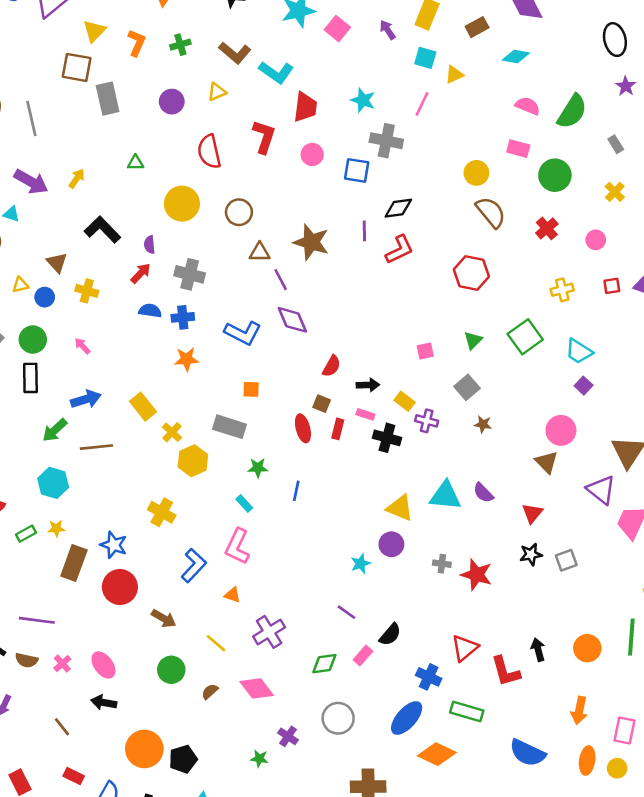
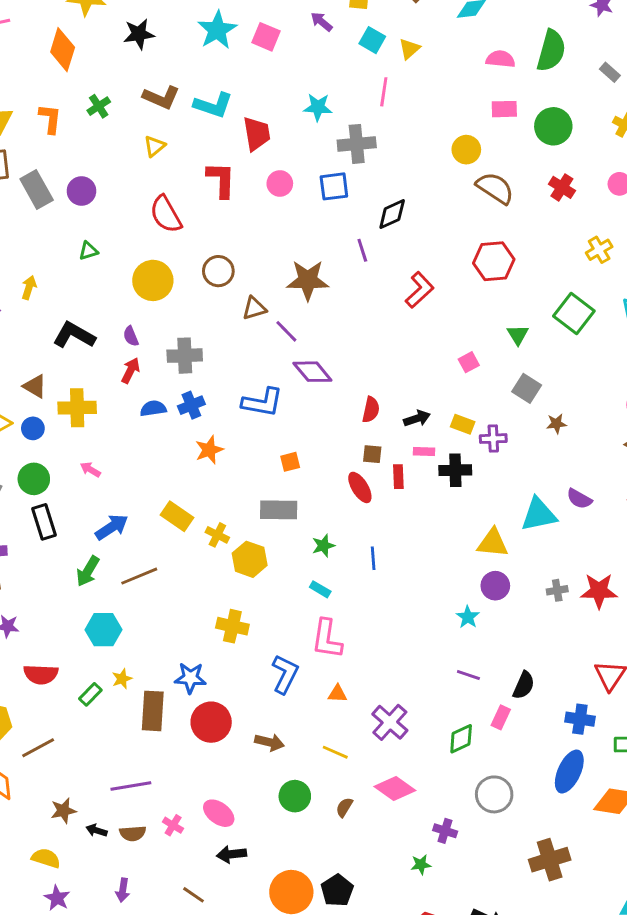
cyan square: (425, 58) -> (372, 40), turned 30
purple circle: (172, 102) -> (81, 191), moved
red L-shape: (399, 250) -> (420, 290), moved
yellow cross: (87, 291) -> (77, 408), size x1.4

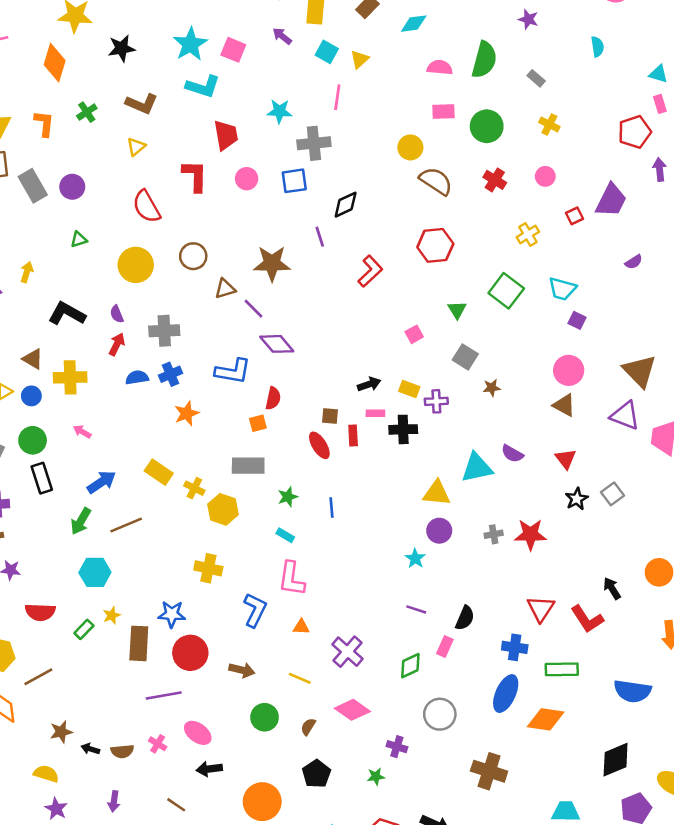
cyan L-shape: (213, 105) -> (203, 87), moved
red semicircle: (371, 410) -> (273, 398), moved
purple line: (131, 786) -> (164, 696), moved
brown cross: (550, 860) -> (489, 771), turned 36
black pentagon: (337, 890) -> (316, 774), moved

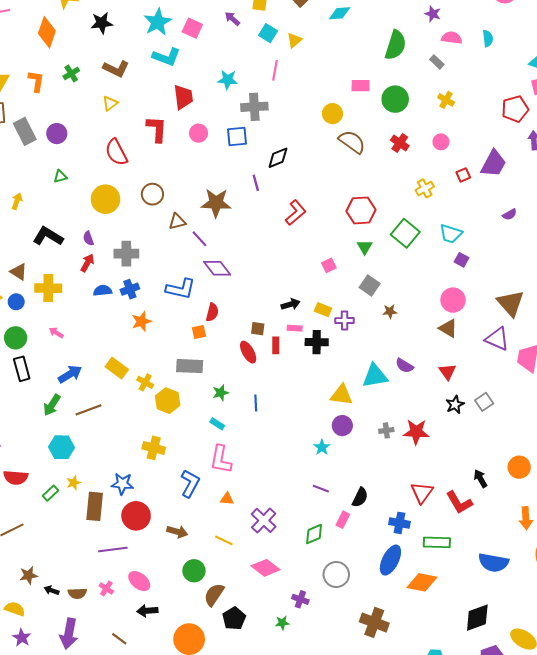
pink semicircle: (440, 68) -> (452, 38), moved
red hexagon: (435, 245) -> (361, 210), moved
brown semicircle: (308, 727) -> (214, 595), moved, size x1.6
purple arrow: (114, 801) -> (69, 634), size x1.8

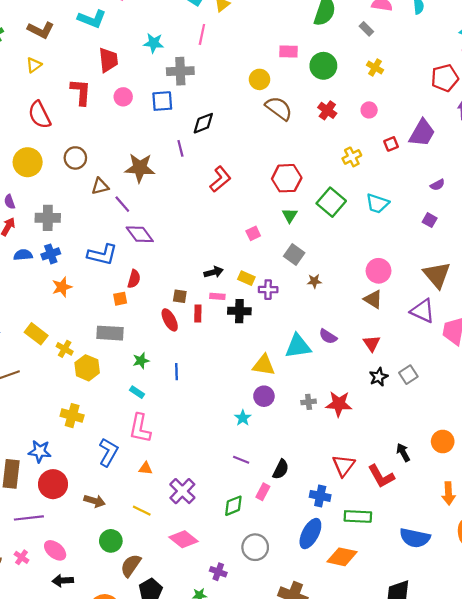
purple square: (462, 260) -> (430, 220), moved

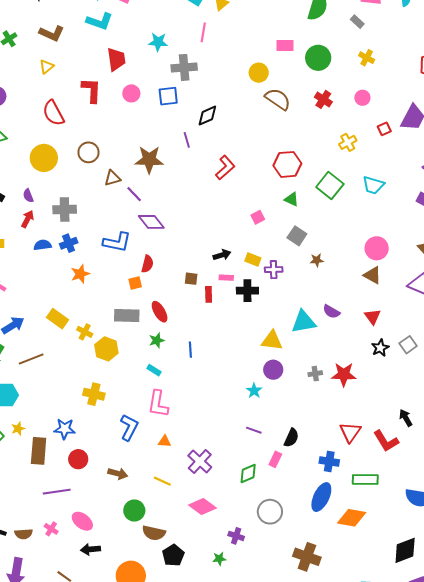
green triangle: (290, 215) -> (292, 199), turned -35
red ellipse: (170, 320) -> (160, 312), moved
red circle: (53, 484) -> (78, 459), size x0.7
brown semicircle: (131, 565) -> (154, 533), turned -110

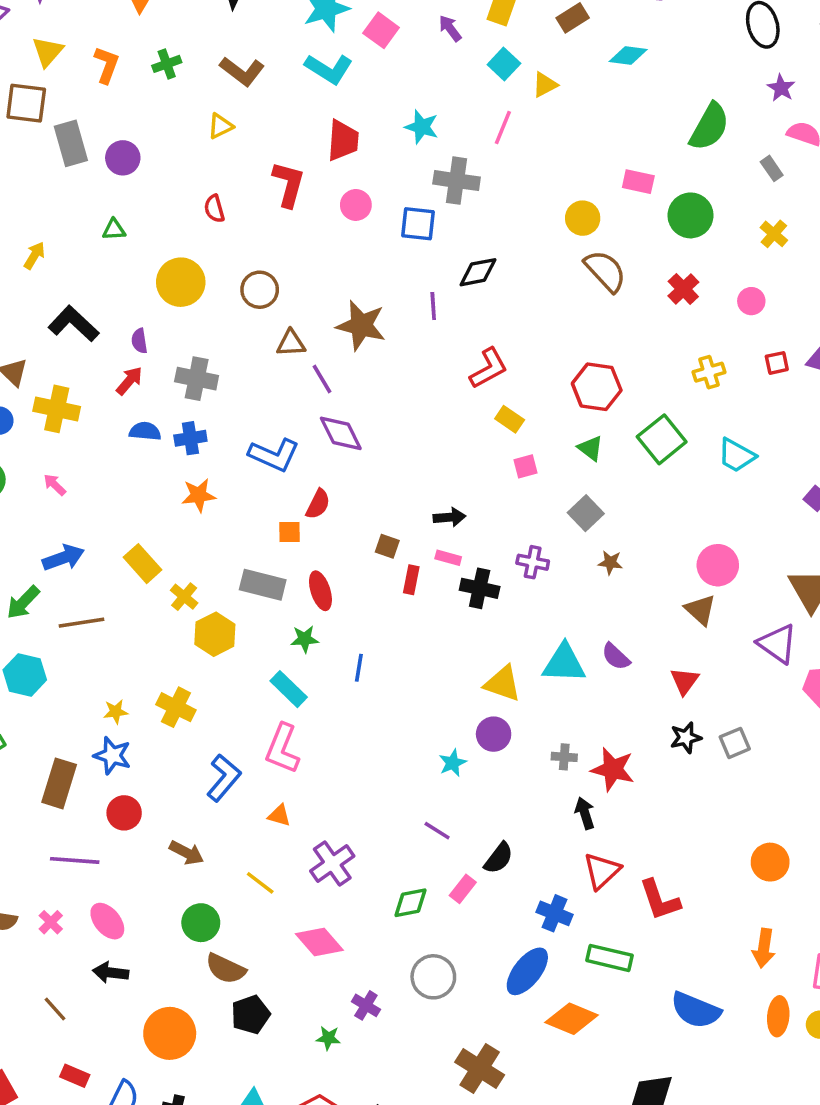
red semicircle: (53, 113) -> (214, 209), size x0.6
yellow rectangle: (253, 259) -> (510, 419), moved
cyan rectangle: (154, 370) -> (289, 689), size x1.5
black arrow: (406, 418) -> (585, 813), moved
yellow star: (18, 429) -> (116, 712), moved

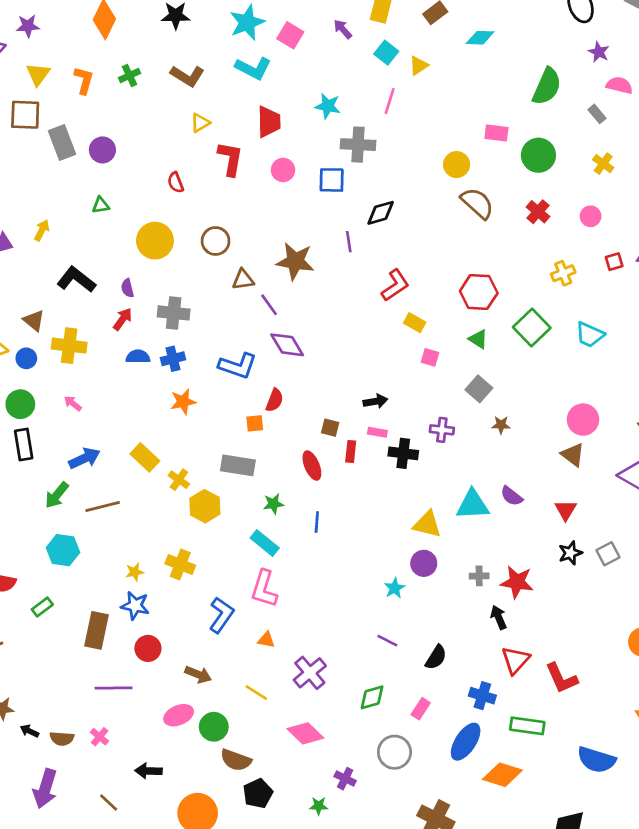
yellow triangle: (220, 126) -> (200, 123), moved
pink square: (526, 466) -> (430, 357), turned 36
red ellipse: (320, 591) -> (312, 466), moved
pink rectangle: (463, 889) -> (421, 709), moved
pink ellipse: (107, 921) -> (179, 715), moved, turned -68

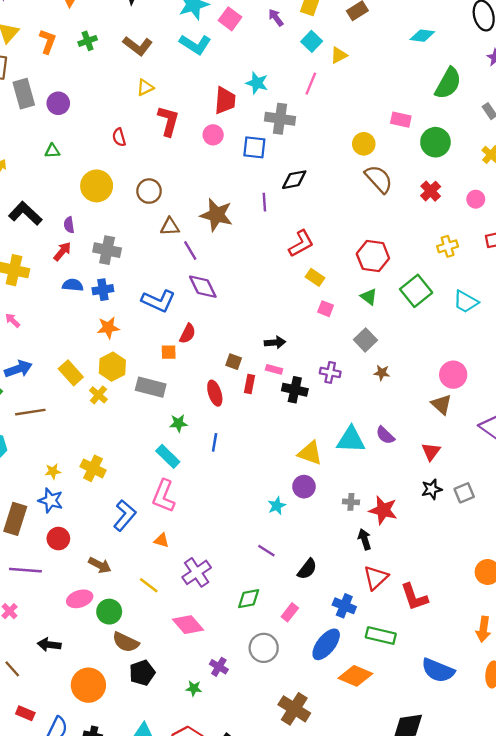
cyan diamond: (480, 38) -> (422, 36), moved
red trapezoid: (269, 122) -> (225, 101), moved
yellow hexagon: (205, 506) -> (112, 367), moved

